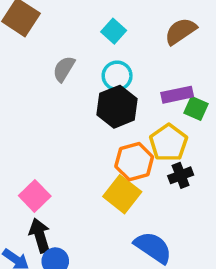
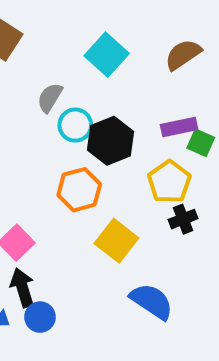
cyan square: (114, 31) -> (107, 55), size x1.5
cyan circle: (117, 76) -> (75, 125), moved
orange hexagon: (134, 162) -> (79, 190), moved

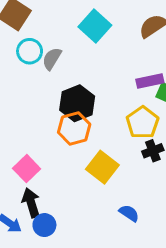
cyan circle: (75, 125) -> (30, 51), moved
black hexagon: (111, 141) -> (77, 103), moved
blue semicircle: (152, 301) -> (129, 213), size x0.6

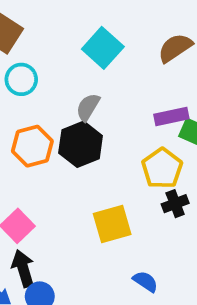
gray semicircle: (52, 59) -> (88, 107), moved
orange hexagon: (74, 128) -> (32, 146), moved
yellow square: (102, 167) -> (112, 224), turned 36

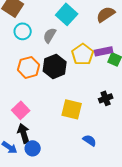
gray semicircle: (88, 107) -> (50, 35), moved
yellow pentagon: (162, 168) -> (83, 54), moved
yellow square: (112, 224) -> (72, 109), turned 30

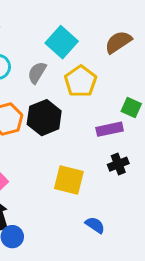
purple rectangle: (104, 51) -> (110, 129), moved
yellow pentagon: (83, 54) -> (81, 81), moved

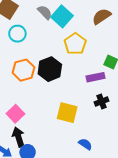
gray semicircle: (37, 73) -> (45, 12), moved, turned 105

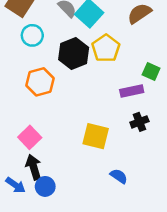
black hexagon: (50, 69) -> (74, 53), moved

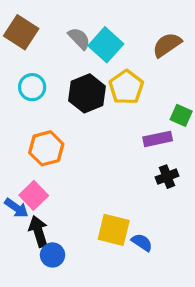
cyan circle: (32, 35) -> (32, 87), moved
orange hexagon: (40, 82) -> (46, 148), moved
yellow square: (96, 136) -> (114, 230), moved
blue arrow: (15, 185) -> (16, 208), moved

